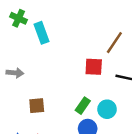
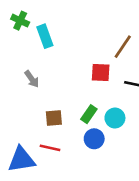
gray arrow: (15, 73) -> (32, 79), moved, turned 49
brown square: (37, 106) -> (54, 118), moved

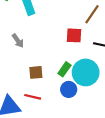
cyan circle: (115, 118) -> (86, 72), size x1.6

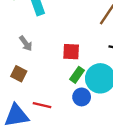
red square: (74, 35) -> (71, 52), moved
brown square: (36, 72) -> (19, 74), moved, turned 32

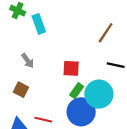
blue circle: (82, 97) -> (81, 112), size x1.6

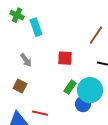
red square: (71, 68) -> (65, 58), moved
blue circle: (81, 112) -> (83, 104), moved, size x0.6

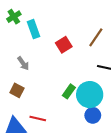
green cross: (17, 15) -> (14, 17), turned 32
red square: (65, 58) -> (64, 45), moved, turned -35
blue circle: (83, 104) -> (93, 115), moved

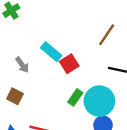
cyan rectangle: (34, 29) -> (51, 52), moved, turned -30
red square: (64, 45) -> (69, 64), moved

